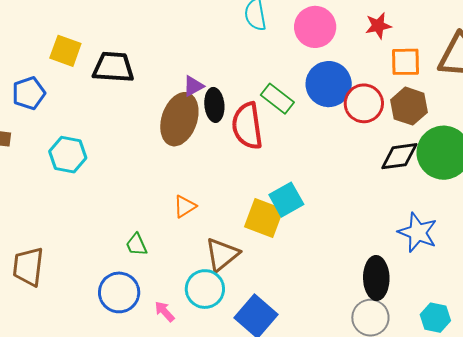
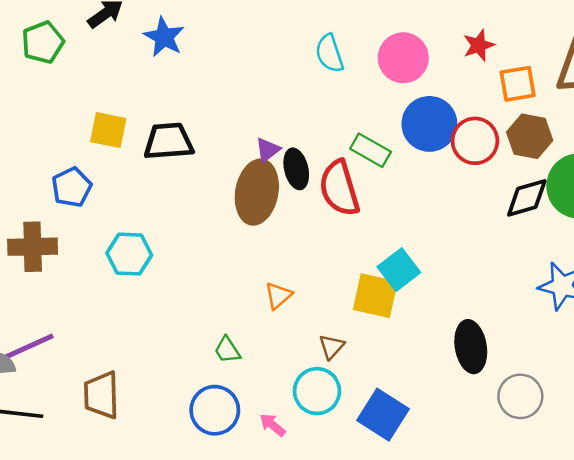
brown triangle: (222, 254) -> (332, 347), size x0.6
black ellipse: (376, 278) -> (471, 347), moved

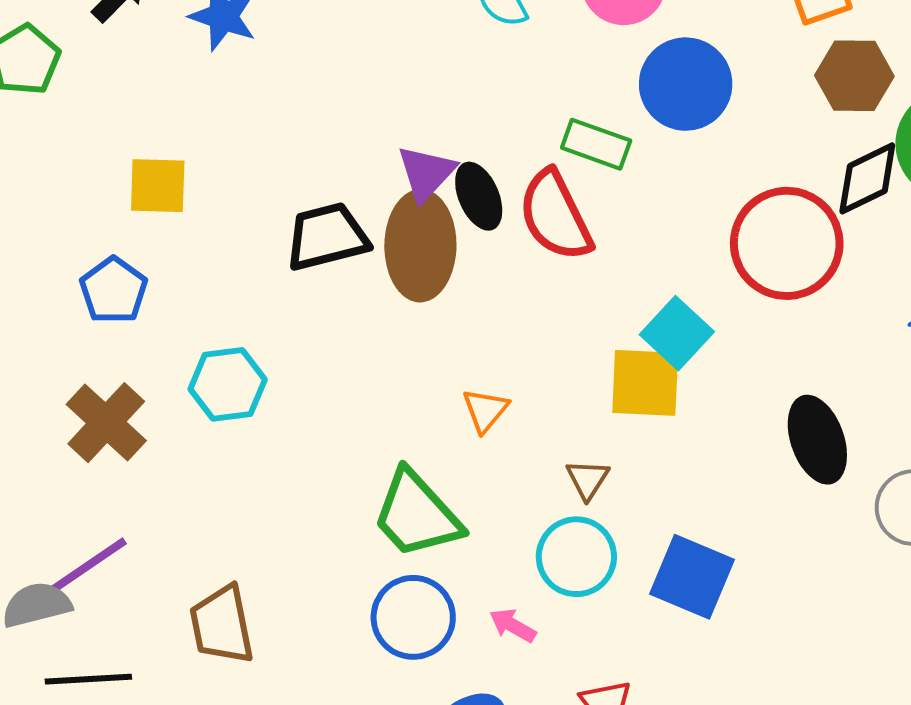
black trapezoid: (169, 141) -> (327, 237), moved
red circle: (475, 141) -> (787, 243), moved, size x1.4
purple triangle: (268, 150) -> (426, 173), size x1.4
brown cross: (33, 247) -> (106, 423), moved, turned -36
green trapezoid: (227, 350) -> (417, 514), size x2.0

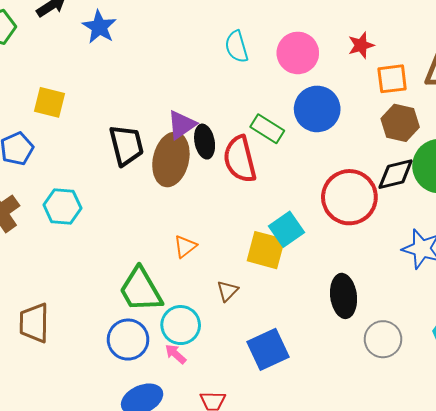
black trapezoid: (327, 237) -> (126, 145), turned 78
cyan circle: (576, 557) -> (181, 325), moved
blue square: (692, 577) -> (268, 349), turned 30

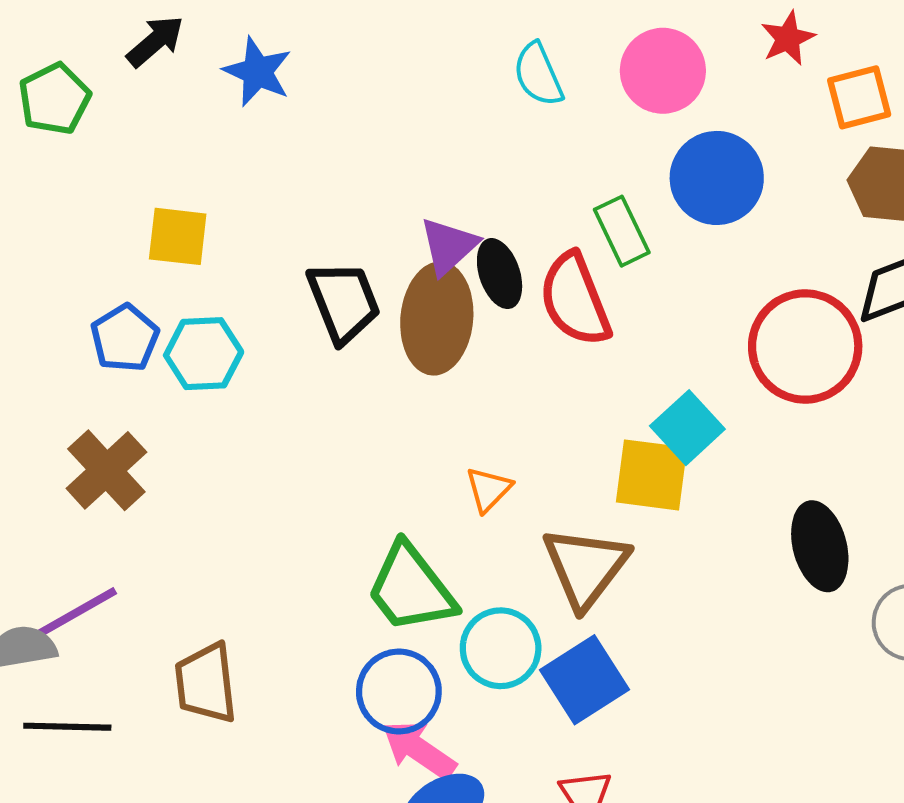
green rectangle: (267, 129) -> (622, 231), turned 40
cyan hexagon: (62, 206) -> (204, 354), moved
brown triangle: (228, 291) -> (586, 567), size x2.0
blue square: (268, 349) -> (584, 680), moved
pink arrow: (176, 354) -> (419, 750), moved, size x1.6

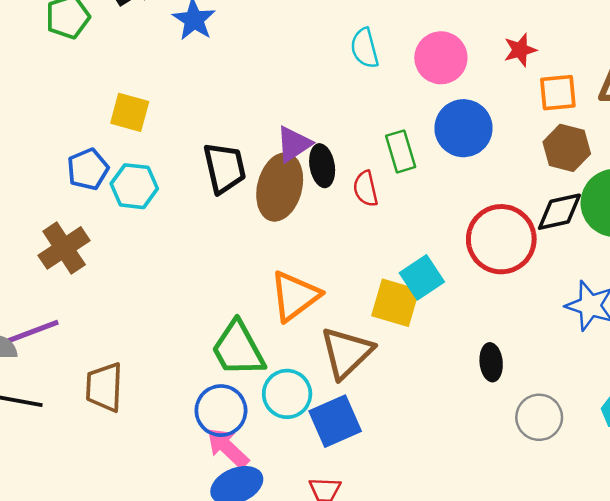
red semicircle: (575, 300) -> (366, 189), size x0.6
orange triangle: (489, 489) -> (295, 296), size x1.8
black ellipse: (820, 546) -> (491, 362), size x0.7

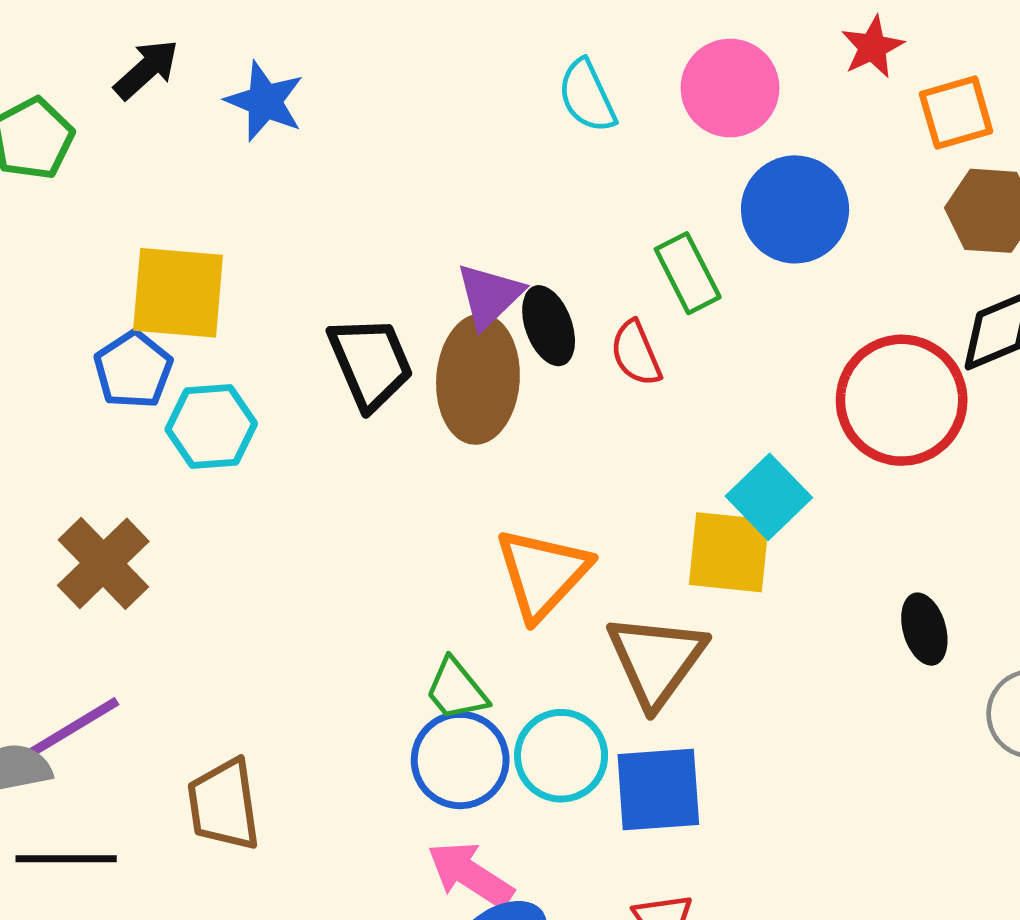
yellow square: (130, 112) -> (178, 293), size x1.4
blue pentagon: (88, 169) -> (133, 370), moved
green trapezoid: (238, 349) -> (456, 690), size x0.6
blue circle: (221, 411) -> (460, 760), moved
blue square: (335, 421) -> (658, 789), turned 30

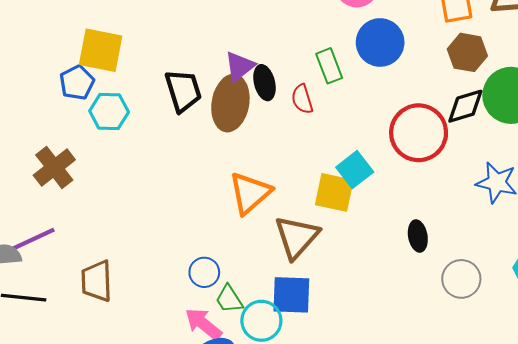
green trapezoid: (456, 690) -> (229, 299), moved
cyan circle: (561, 756) -> (261, 321), moved
blue circle: (460, 760) -> (204, 272), size x0.7

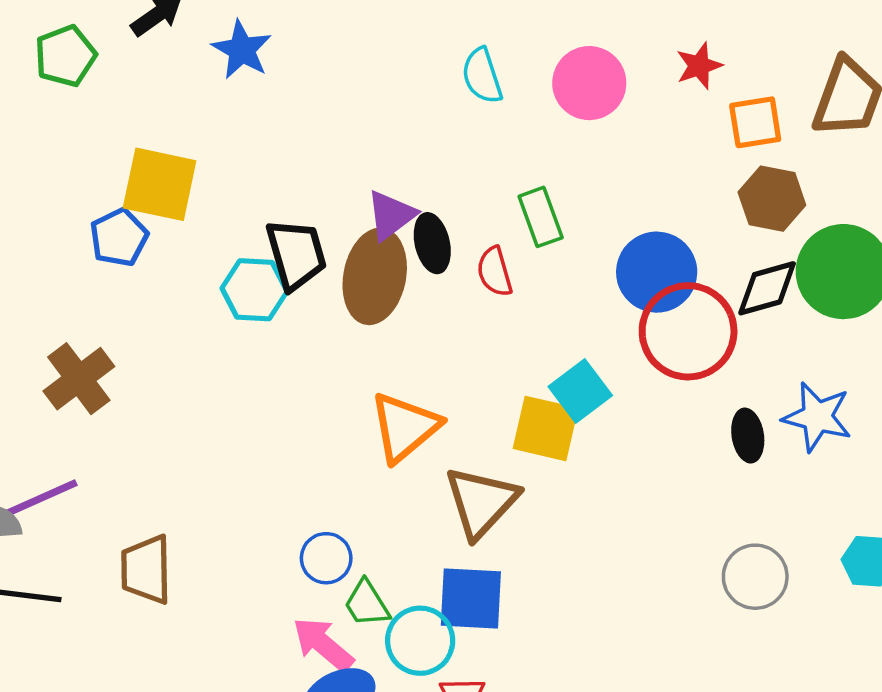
blue circle: (380, 42) -> (657, 272), moved
cyan hexagon: (109, 112) -> (254, 290), moved
black ellipse: (418, 236) -> (748, 436), moved

